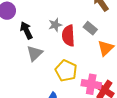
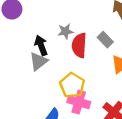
black arrow: (26, 30) -> (41, 45), moved
pink cross: (91, 84) -> (79, 102), moved

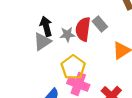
gray star: (65, 31) -> (67, 34), moved
gray rectangle: (105, 40) -> (100, 24), moved

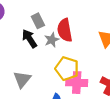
gray rectangle: (100, 24) -> (38, 21), moved, turned 32
gray triangle: (42, 42) -> (22, 79), moved

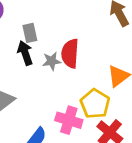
gray rectangle: (38, 21) -> (30, 33), moved
yellow pentagon: (67, 69) -> (95, 104), moved

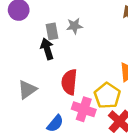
red semicircle: (70, 53) -> (69, 82), moved
gray star: (52, 61) -> (74, 26), moved

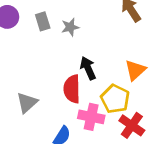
gray rectangle: (52, 31) -> (43, 21), moved
black arrow: (47, 49) -> (88, 68), moved

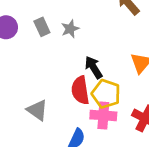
yellow pentagon: (115, 99) -> (106, 94), moved
gray triangle: (27, 103) -> (37, 110), turned -35

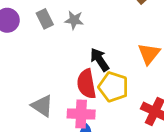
gray star: (70, 29) -> (74, 20), turned 30
pink cross: (103, 115) -> (81, 114), moved

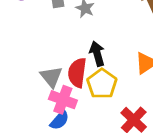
gray triangle: (42, 106) -> (51, 77), moved

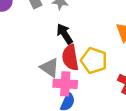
black arrow: (97, 54) -> (65, 34), moved

